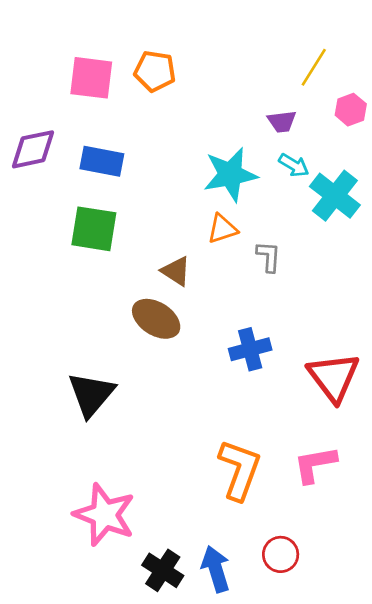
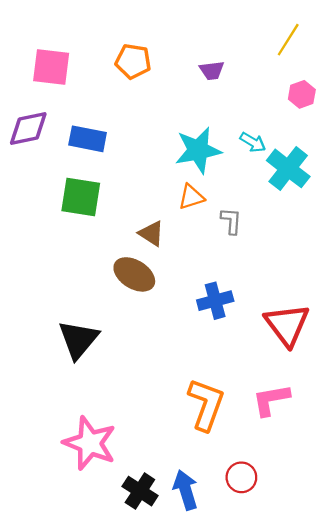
yellow line: (314, 67) -> (288, 40), moved
pink square: (91, 78) -> (51, 67), moved
purple trapezoid: (282, 122) -> (212, 70), moved

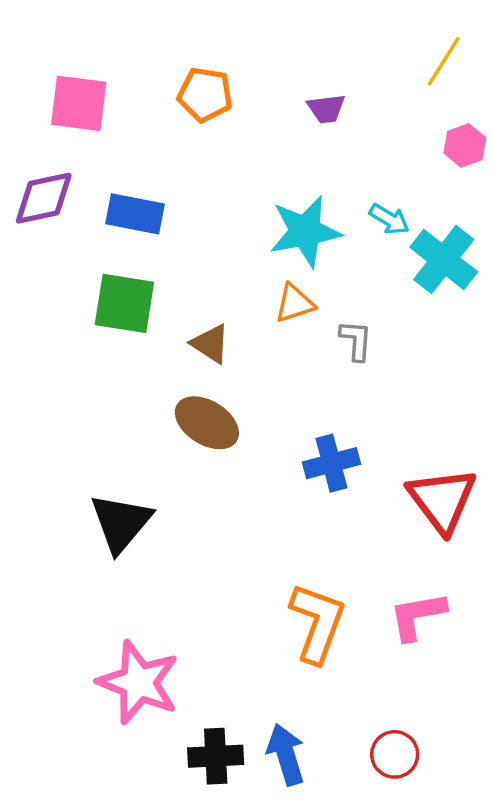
brown triangle: (151, 233) -> (210, 344), moved
red circle: (241, 477) -> (395, 754), moved
black cross: (140, 491) -> (216, 756), turned -36

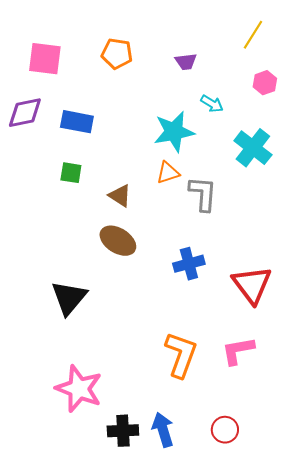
cyan arrow: (389, 219) -> (212, 104), moved
green square: (124, 303) -> (71, 173), size x0.6
gray L-shape: (356, 340) -> (203, 194), size x1.5

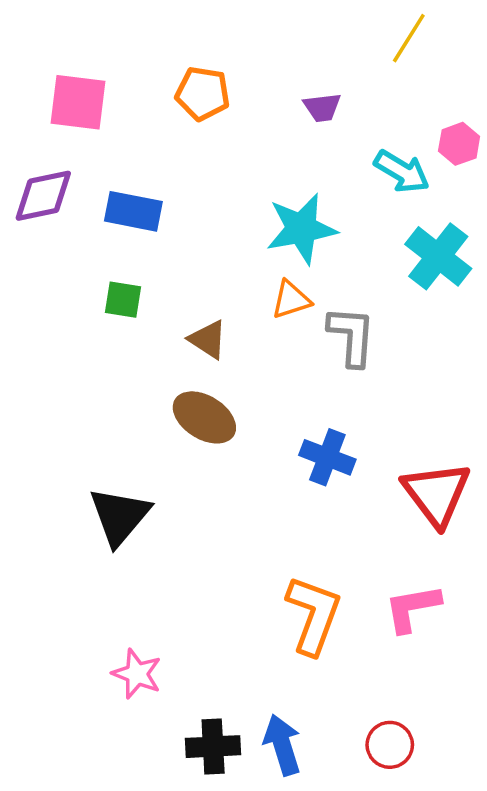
yellow line: (253, 35) -> (409, 38), moved
cyan arrow: (212, 104) -> (402, 171), moved, size x1.4
blue cross: (189, 264) -> (327, 457), turned 36
pink star: (79, 389) -> (137, 674), size x0.6

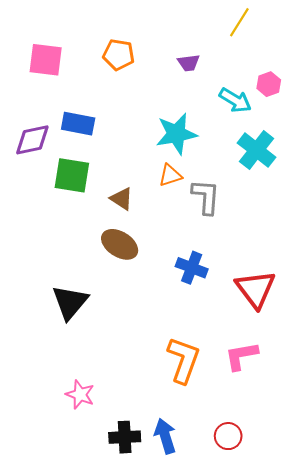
purple diamond: (43, 196) -> (32, 140), moved
green square: (123, 300) -> (72, 175), size x1.6

